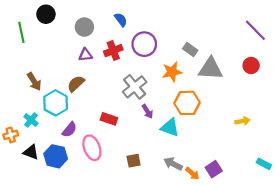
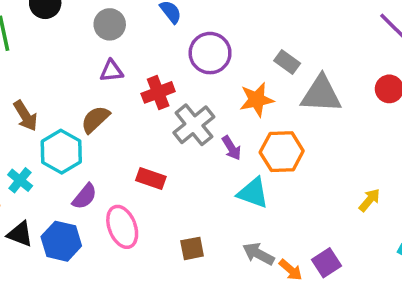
red cross: (113, 51) -> (158, 92), moved
purple arrow: (147, 111) -> (232, 148), moved
yellow arrow: (243, 121) -> (370, 200), moved, turned -40

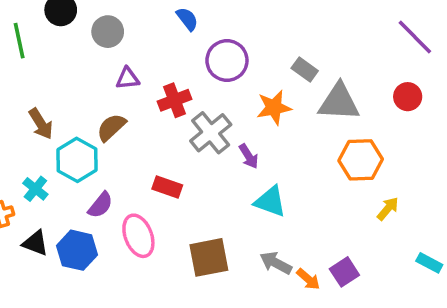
gray circle: (110, 24) -> (108, 32), moved
orange hexagon: (282, 152) -> (361, 160), moved
brown square: (192, 248) -> (209, 257), size x1.6

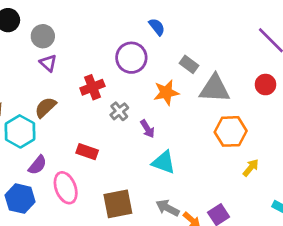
blue semicircle: (187, 19) -> (157, 27), moved
purple triangle: (128, 79) -> (48, 63), moved, turned 48
gray cross: (211, 133) -> (119, 111), size x0.6

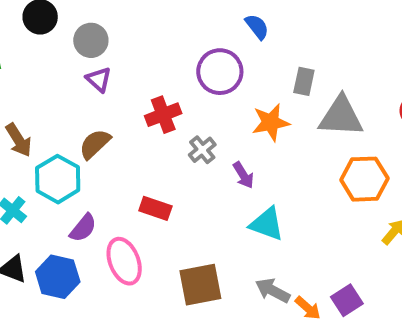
gray rectangle: (189, 64) -> (304, 81), turned 66

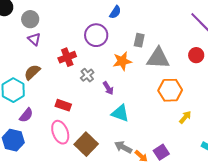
blue semicircle: (257, 27) -> (115, 12), turned 72
pink ellipse: (124, 261) -> (60, 132), moved
brown square: (200, 285) -> (86, 144), turned -35

